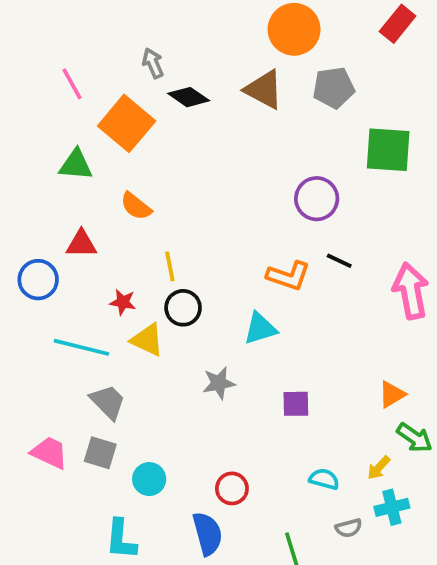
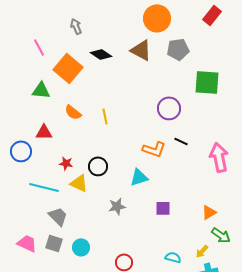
gray arrow: (153, 63) -> (76, 26), moved
yellow line: (170, 266) -> (105, 116), moved
purple square: (296, 404) -> (163, 208), moved
cyan circle: (149, 479) -> (81, 247), moved

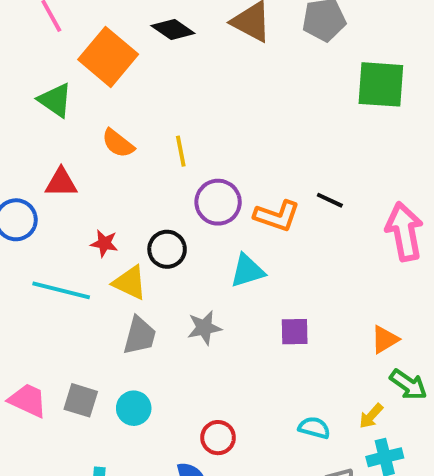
green triangle: (41, 90) -> (55, 100), turned 30
purple circle: (169, 108) -> (218, 202), moved
gray trapezoid: (58, 216) -> (140, 336), moved, turned 60

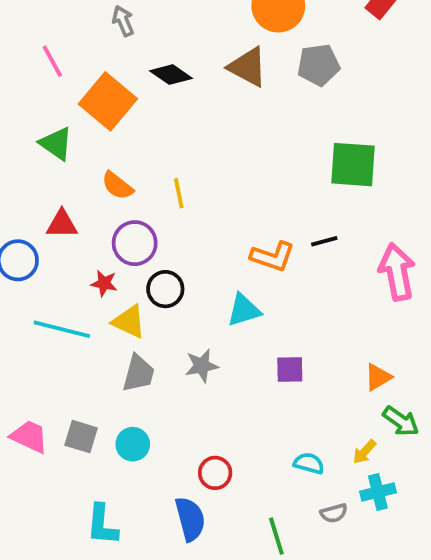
green square: (381, 84) -> (353, 165), moved
black line: (330, 200) -> (324, 241), turned -40
purple circle: (218, 202) -> (135, 243), moved

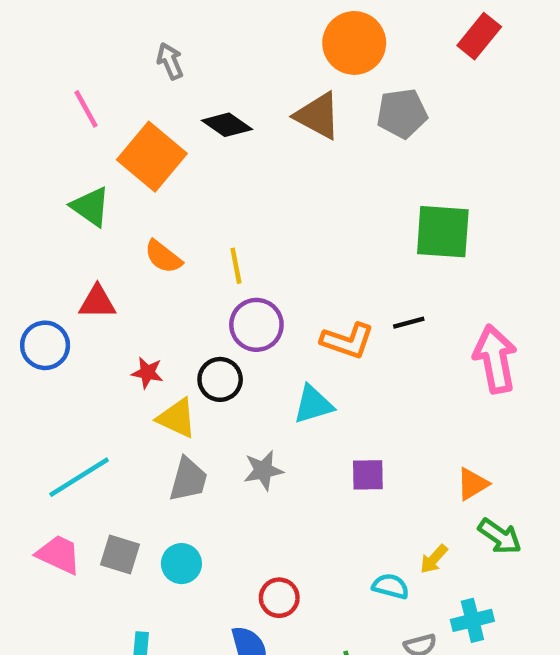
purple circle: (135, 243) -> (256, 325), moved
cyan line: (62, 329) -> (79, 477), moved, turned -46
yellow arrow: (364, 452) -> (434, 559), moved

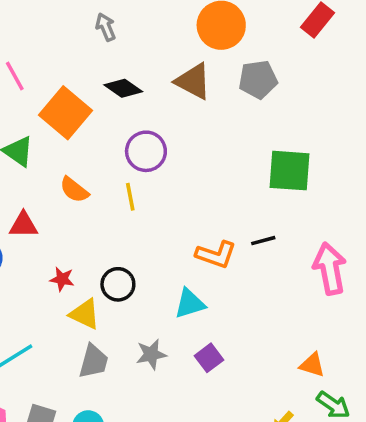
gray arrow: (170, 61) -> (106, 27), moved
purple circle: (256, 325) -> (146, 151), moved
purple square: (368, 475) -> (209, 358), moved, turned -36
orange triangle: (472, 484) -> (312, 365), turned 48

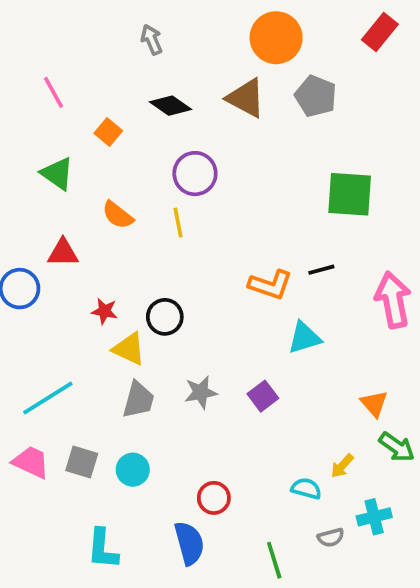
gray pentagon: (258, 80) -> (316, 96), turned 30
orange square: (65, 113) -> (108, 132), size x0.5
cyan triangle: (190, 304) -> (304, 338), moved
orange triangle: (312, 365) -> (374, 404), turned 32

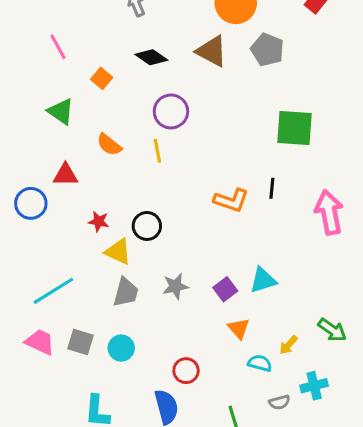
black line: (321, 270) -> (272, 188), turned -70
cyan triangle: (304, 338) -> (263, 280), moved
orange triangle: (374, 404) -> (239, 328), moved

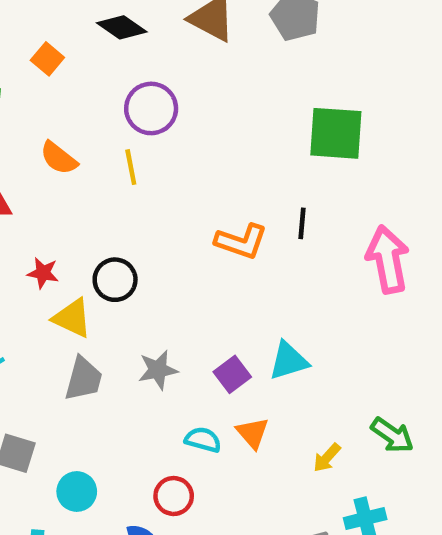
cyan circle: (121, 348) -> (77, 492), moved
cyan semicircle: (260, 363) -> (203, 440), moved

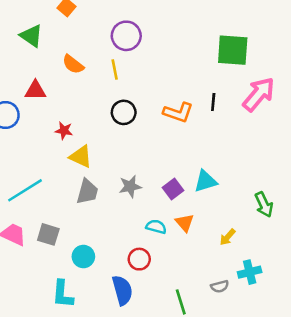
pink arrow: (388, 259) -> (259, 94), moved, turned 51
black circle: (115, 280) -> (124, 112), moved
green arrow: (392, 435) -> (264, 205), moved, turned 30

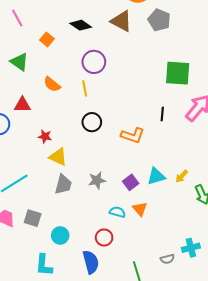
orange L-shape: (178, 112) -> (133, 135), moved
yellow arrow: (228, 237) -> (182, 176), moved

